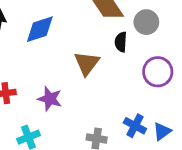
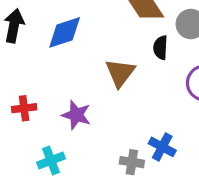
blue cross: (135, 126) -> (162, 147), moved

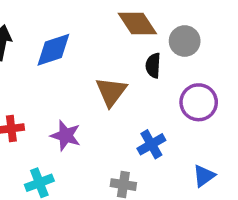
blue cross: (162, 147) -> (151, 144), moved, turned 32

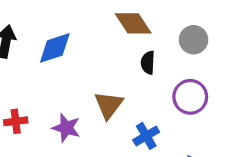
gray circle: (185, 41) -> (194, 40), moved
brown triangle: (111, 92) -> (109, 105), moved

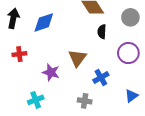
red cross: (16, 121) -> (19, 54), moved

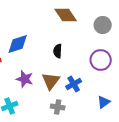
blue diamond: (44, 22) -> (18, 44), moved
black semicircle: (102, 32) -> (58, 51), moved
brown triangle: (77, 58) -> (51, 81), moved

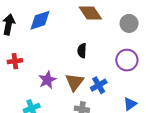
blue diamond: (18, 44) -> (40, 20), moved
purple star: (25, 79) -> (47, 80), turned 30

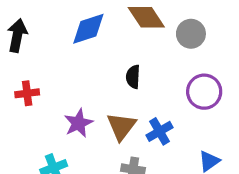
blue diamond: (40, 20) -> (88, 29), moved
gray circle: (129, 23) -> (191, 34), moved

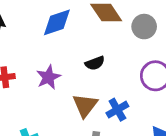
black semicircle: (133, 77) -> (95, 63), turned -114
purple star: (78, 123) -> (48, 77), moved

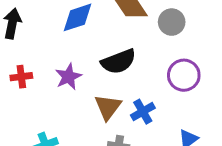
black semicircle: (95, 63) -> (118, 61), size x1.6

